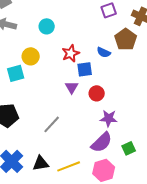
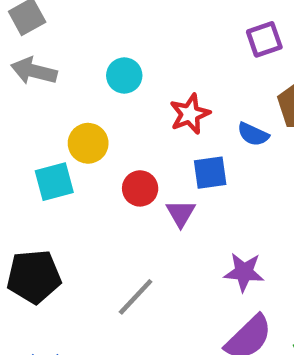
red star: (71, 53) -> (190, 114), moved
red circle: (97, 93) -> (140, 188), moved
purple star: (109, 118) -> (244, 272), moved

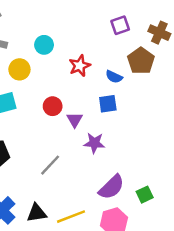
yellow circle: (88, 143) -> (19, 69), moved
blue square: (210, 173) -> (108, 104), moved
purple star: (244, 272) -> (94, 143), moved

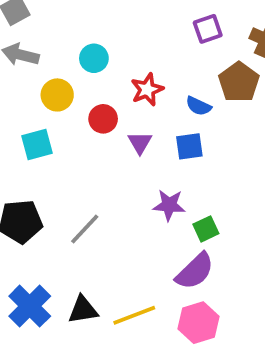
red circle: (53, 106) -> (103, 119), moved
purple triangle: (75, 120) -> (140, 143), moved
gray line: (50, 165) -> (85, 229), moved
green square: (145, 195) -> (206, 229), moved

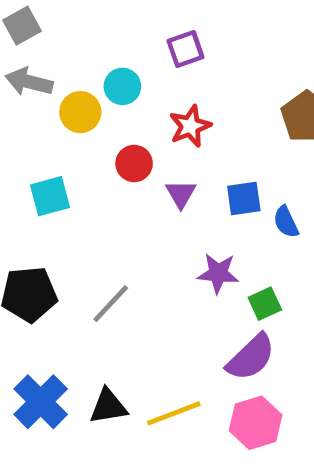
purple square: (208, 29) -> (185, 49), moved
yellow circle: (57, 95) -> (80, 112), moved
blue semicircle: (199, 106) -> (286, 222), moved, turned 40

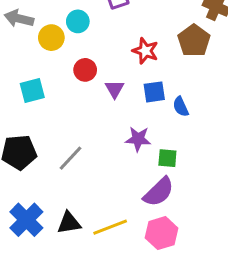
red star: (190, 126) -> (145, 51), moved, turned -30
green square: (265, 304) -> (167, 158), turned 30

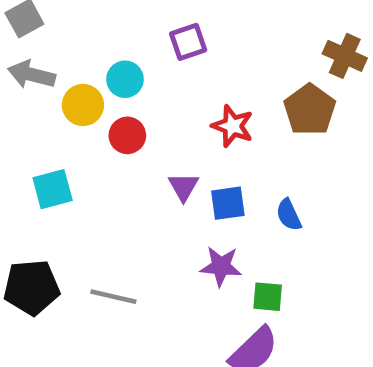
red circle: (85, 70) -> (127, 135), moved
blue square: (154, 92) -> (228, 203), moved
gray line: (70, 158) -> (113, 297), turned 60

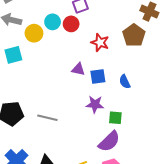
red circle: (127, 135) -> (71, 24), moved
purple triangle: (183, 187) -> (78, 69), turned -48
cyan square: (53, 189) -> (13, 55), moved

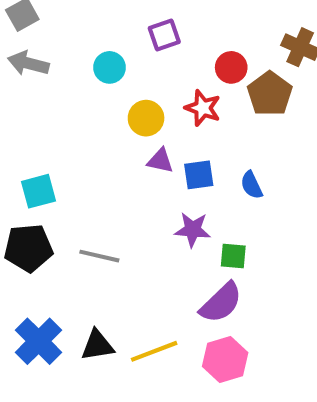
red circle: (71, 24) -> (231, 67), moved
yellow circle: (34, 33) -> (146, 118), moved
cyan square: (13, 55) -> (39, 191), moved

